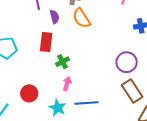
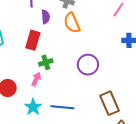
purple circle: (127, 62) -> (88, 65), moved
pink arrow: (67, 84) -> (36, 79), moved

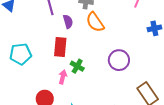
green cross: (46, 62) -> (77, 66), turned -32
pink arrow: (36, 79) -> (63, 77), moved

